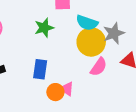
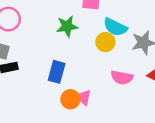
yellow circle: (91, 42) -> (105, 42), moved, size x0.6
pink semicircle: (99, 67) -> (122, 78), turned 60

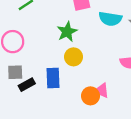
yellow circle: (105, 42) -> (73, 57), moved
blue rectangle: (57, 72) -> (53, 78), moved

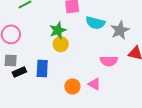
yellow circle: (73, 57) -> (61, 44), moved
pink triangle: (102, 91) -> (94, 84), moved

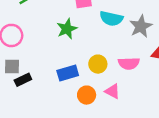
yellow circle: (61, 44) -> (98, 64), moved
blue rectangle: (42, 68) -> (68, 73), moved, turned 72

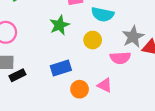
gray star: (141, 26) -> (133, 37), moved
yellow circle: (98, 64) -> (93, 40), moved

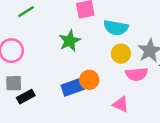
yellow circle: (93, 40) -> (121, 54), moved
orange circle: (80, 89) -> (89, 80), moved

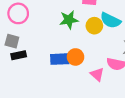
yellow circle: (121, 54) -> (94, 26), moved
pink triangle: (121, 104) -> (97, 74), moved

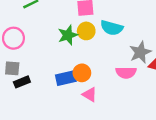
yellow circle: (94, 26) -> (86, 31), moved
pink triangle: (97, 74) -> (90, 95), moved

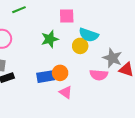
yellow circle: (86, 31) -> (80, 46), moved
gray star: (140, 52) -> (112, 58), turned -30

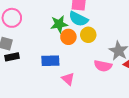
cyan semicircle: (89, 35) -> (78, 19), moved
orange circle: (60, 73) -> (68, 37), moved

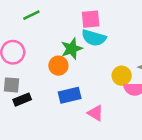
yellow circle: (88, 35) -> (122, 76), moved
orange circle: (68, 37) -> (58, 66), moved

